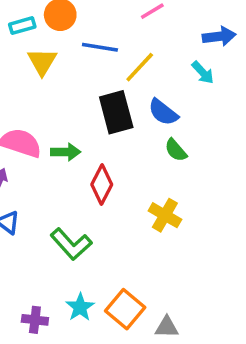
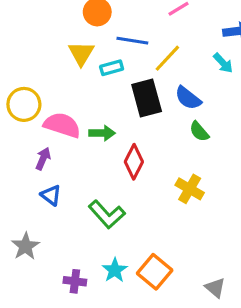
cyan rectangle: (22, 26) -> (112, 68), moved
gray triangle: (167, 327) -> (215, 288), moved, turned 40

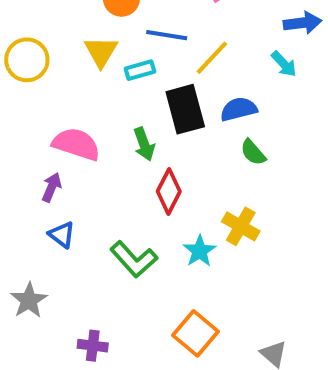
blue semicircle: (188, 98) -> (239, 109), turned 128
yellow circle: (24, 104) -> (27, 60), moved
green arrow: (102, 133) -> (144, 144), moved, turned 70
cyan star: (115, 270) -> (200, 251), moved

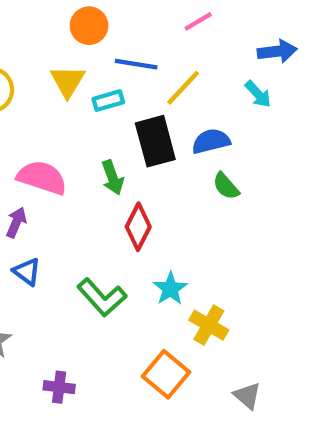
yellow cross: (241, 226) -> (209, 325), moved

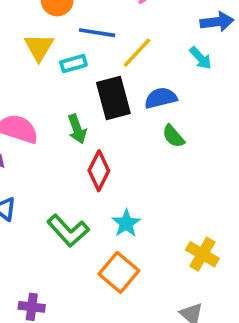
yellow cross: (209, 325) -> (202, 254), moved
orange square: (166, 374) -> (119, 272), moved

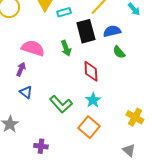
red diamond: (99, 171) -> (91, 71), moved, turned -30

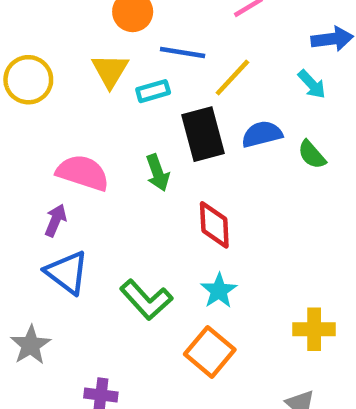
green semicircle: (119, 52) -> (312, 155), moved
blue triangle: (26, 92) -> (67, 273), size x1.5
yellow cross: (135, 117) -> (314, 329), turned -30

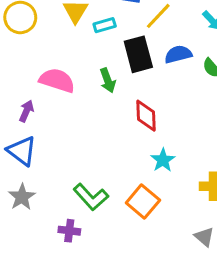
purple arrow: (56, 220) -> (26, 111), moved
blue triangle: (67, 273) -> (22, 151), moved
cyan star: (219, 291) -> (163, 160), moved
green L-shape: (146, 300) -> (91, 197), moved

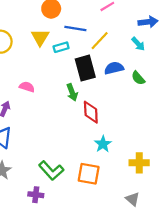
pink semicircle: (57, 80) -> (27, 87), size x0.6
green arrow: (108, 80) -> (72, 92), moved
orange square: (143, 202) -> (89, 174), turned -30

